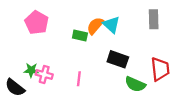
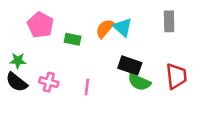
green rectangle: (80, 36) -> (73, 39), moved
green star: (31, 70) -> (18, 61), moved
green semicircle: (135, 84) -> (139, 82), moved
black semicircle: (15, 87) -> (17, 82), moved

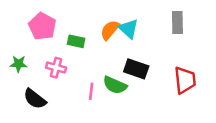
black semicircle: (17, 82) -> (35, 99), moved
pink cross: (49, 82) -> (56, 68), moved
green semicircle: (139, 82) -> (115, 85), moved

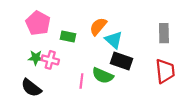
gray rectangle: (177, 23) -> (164, 33), moved
cyan triangle: (129, 29) -> (114, 40), moved
green star: (19, 64) -> (36, 58), moved

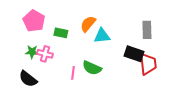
cyan triangle: (114, 40) -> (102, 36), turned -48
black rectangle: (122, 61) -> (134, 54), moved

